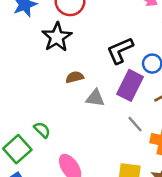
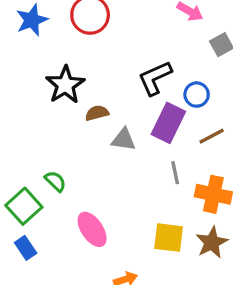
black star: (57, 37) -> (65, 85), moved
gray line: (135, 124) -> (175, 173), turned 30

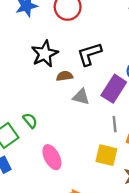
black L-shape: (155, 78) -> (89, 54), moved
yellow square: (169, 238) -> (106, 155), moved

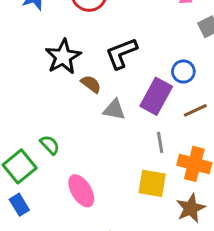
brown semicircle: (65, 76) -> (91, 84), turned 49

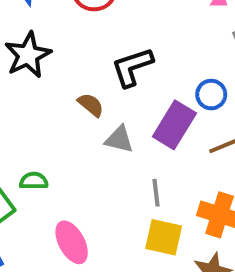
black star: (63, 57) -> (28, 55), moved
gray line: (160, 142) -> (156, 193), moved
green semicircle: (50, 145) -> (34, 181), turned -50

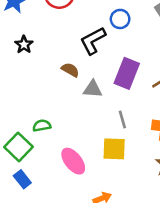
black star: (28, 55) -> (24, 45), size x0.6
blue circle: (211, 95) -> (120, 19), moved
yellow square: (164, 237) -> (114, 149), moved

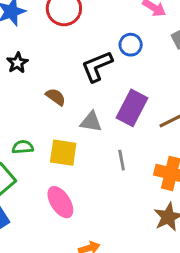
brown semicircle: (70, 70) -> (56, 97), moved
green semicircle: (42, 126) -> (23, 147), moved
yellow square: (114, 149) -> (63, 153), moved

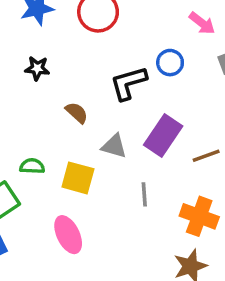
black star: (17, 63) -> (37, 68), turned 30

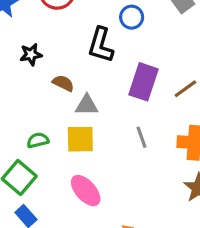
black star: (37, 68) -> (31, 54), moved
black L-shape: (128, 83) -> (101, 45), turned -42
gray triangle: (114, 146) -> (87, 105), moved

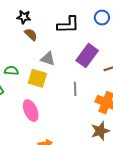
blue circle: (132, 17) -> (102, 18), moved
black L-shape: (101, 45) -> (68, 25), turned -125
brown semicircle: (63, 83) -> (31, 34), moved

